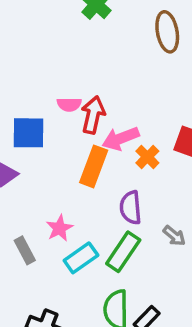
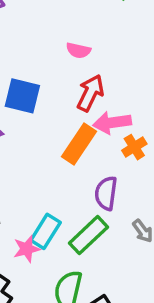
pink semicircle: (69, 105) -> (78, 50), moved
pink star: (59, 228) -> (27, 249), moved
cyan rectangle: (81, 258) -> (46, 231), turned -36

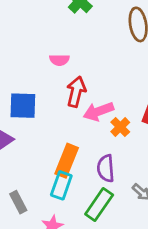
orange rectangle: (79, 144) -> (67, 161), moved
cyan rectangle: (46, 231) -> (61, 185), moved

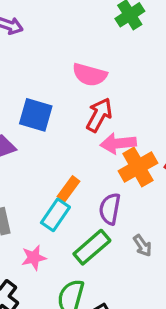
pink semicircle: (59, 60) -> (90, 75), size x1.5
orange cross: (120, 127) -> (138, 167), size x1.6
orange rectangle: (67, 161) -> (69, 189), size x0.7

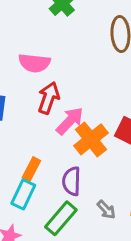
pink arrow: (118, 143) -> (70, 121), turned 148

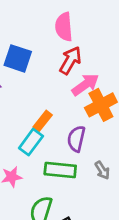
pink semicircle: (34, 63) -> (64, 27), turned 68
green rectangle: (61, 218) -> (60, 170), turned 44

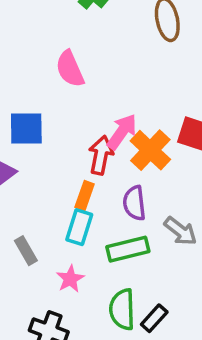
red arrow: (70, 60) -> (101, 155), moved
gray arrow: (102, 170) -> (180, 231), size x1.4

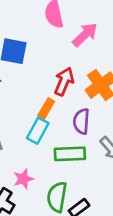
pink arrow: (122, 132) -> (85, 35), moved
pink star: (70, 279) -> (23, 179), moved

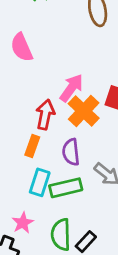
pink arrow: (85, 35) -> (71, 88), moved
cyan rectangle: (38, 131) -> (40, 182), moved

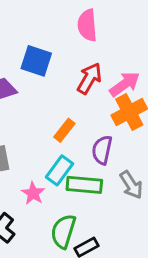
red arrow: (45, 115) -> (89, 78), moved
pink star: (23, 223) -> (33, 193), moved, turned -30

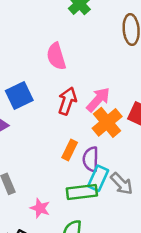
blue square: (36, 61) -> (19, 96), turned -32
orange rectangle: (64, 130) -> (70, 150), moved
cyan rectangle: (59, 170) -> (98, 178), moved

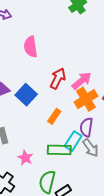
pink semicircle: (56, 56) -> (31, 47), moved
blue square: (19, 96) -> (26, 95), moved, turned -30
purple semicircle: (91, 159) -> (86, 127), moved

